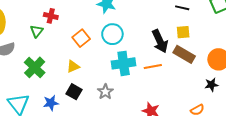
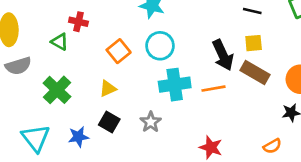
green triangle: (37, 31) -> (60, 42), turned -40

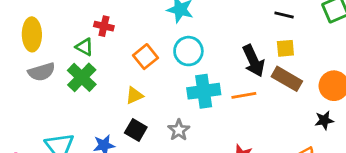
green cross: (57, 90) -> (82, 77), moved

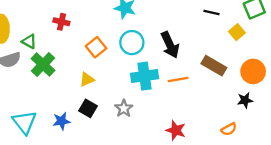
green triangle: (85, 47) -> (29, 41), moved
yellow square: (285, 48) -> (237, 32), moved, turned -35
black arrow: (254, 61) -> (170, 45), moved

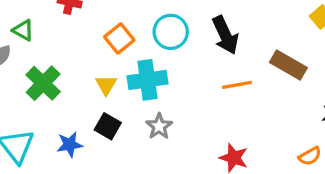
green cross: (43, 65) -> (43, 83), moved
cyan cross: (145, 76) -> (147, 80), moved
yellow triangle: (87, 80) -> (106, 85), turned -35

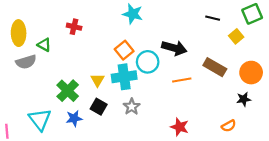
cyan circle: (171, 32) -> (148, 62), moved
black arrow: (225, 35) -> (174, 48), turned -50
orange square: (119, 38) -> (124, 50), moved
green cross: (43, 83) -> (68, 91), moved

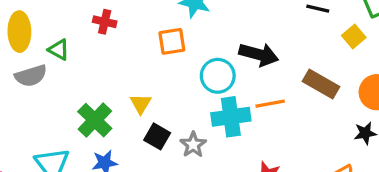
orange square: (124, 50) -> (172, 41), moved, turned 30
cyan cross: (124, 77) -> (231, 117), moved
black square: (99, 107) -> (157, 136), moved

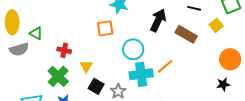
red cross: (105, 22) -> (64, 50), moved
black arrow: (259, 54) -> (158, 20), moved, turned -80
brown rectangle: (321, 84) -> (186, 34), moved
orange line: (270, 104) -> (165, 66), turned -30

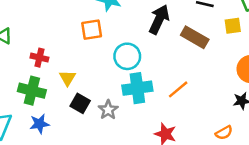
yellow square: (216, 25) -> (233, 26), turned 32
orange line: (165, 66) -> (178, 89), moved
green cross: (58, 76) -> (32, 91), turned -30

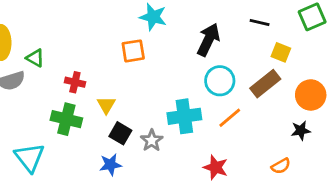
yellow square: (233, 26) -> (281, 52), moved, turned 30
brown rectangle: (195, 37) -> (265, 84), moved, turned -68
cyan circle: (127, 56) -> (220, 81), moved
blue star: (39, 124) -> (110, 165), moved

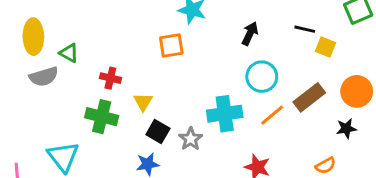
black line: (260, 23) -> (305, 29), moved
black arrow: (208, 40) -> (250, 34), size x0.7
brown rectangle: (265, 84) -> (309, 97), moved

